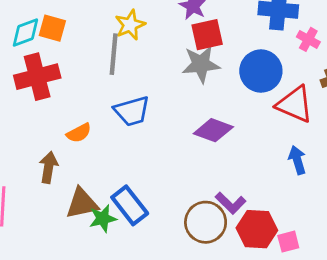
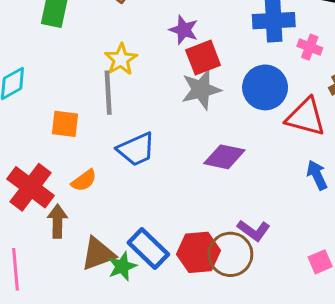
orange square: (52, 28) -> (65, 124), moved
red cross: (37, 77) -> (31, 187), moved, turned -30
red hexagon: (257, 229) -> (198, 252), moved

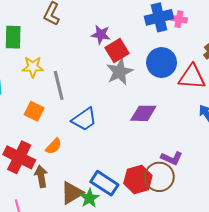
pink cross: (310, 47) -> (179, 19), moved
yellow star: (121, 59) -> (33, 67), moved, turned -30
orange square: (65, 124) -> (34, 111), turned 30

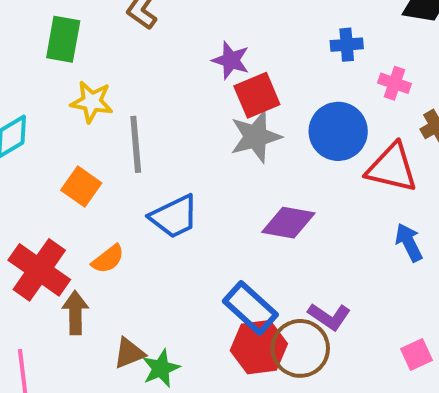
blue cross: (159, 17) -> (347, 45), size x0.6
pink cross: (179, 19) -> (394, 83), moved
blue rectangle: (104, 183) -> (250, 308), moved
brown triangle: (72, 193) -> (129, 353), size x0.7

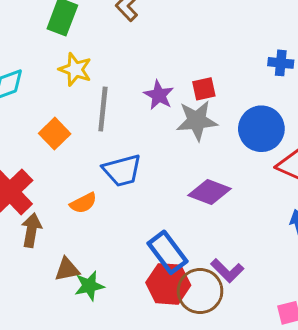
purple star: (231, 60) -> (159, 95), moved
red square: (257, 95) -> (204, 89), size x0.7
orange semicircle: (108, 259) -> (83, 203), moved

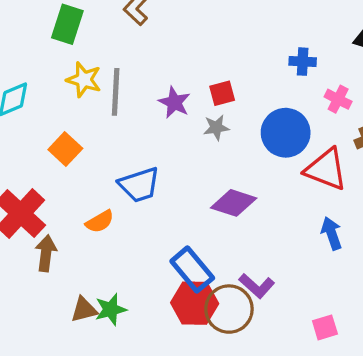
gray line: (103, 109) -> (116, 92), moved
gray star: (197, 121) -> (216, 128), size x0.6
brown triangle: (67, 269) -> (84, 310), moved

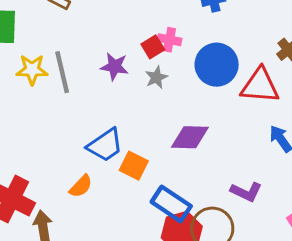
pink cross: (338, 99) -> (169, 40), moved
orange square: (65, 149) -> (134, 166), moved
purple L-shape: (257, 286) -> (246, 192), moved

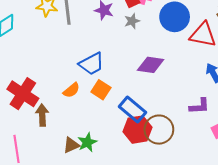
orange square: (134, 166) -> (101, 90), moved
purple L-shape: (246, 192) -> (199, 106), moved, turned -35

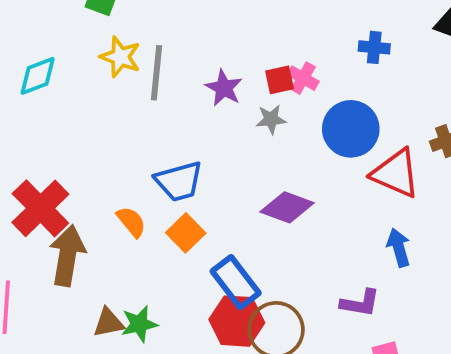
orange semicircle: (71, 90) -> (131, 222), turned -102
brown arrow: (42, 115) -> (67, 256), size x1.4

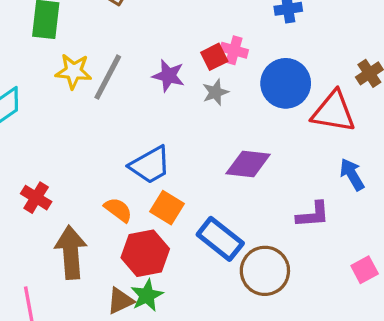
gray line: (157, 73) -> (108, 77), turned 36
red cross: (40, 208) -> (36, 198), moved, size x0.6
purple L-shape: (360, 303) -> (313, 215), moved
red hexagon: (237, 321) -> (145, 253), moved

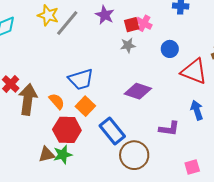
purple star: (168, 76) -> (105, 15), moved
blue circle: (286, 83) -> (170, 49), size x0.6
brown arrow: (71, 252) -> (28, 99), moved

